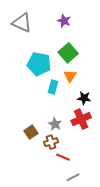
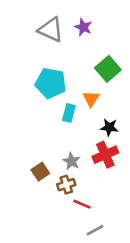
gray triangle: (22, 23) -> (51, 30), moved
green square: (68, 53) -> (108, 69), moved

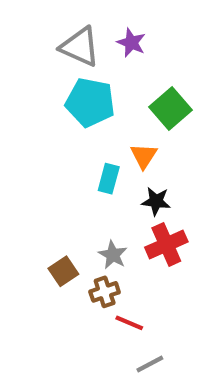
cyan pentagon: (51, 83) -> (90, 102), moved
black star: (109, 127) -> (156, 201), moved

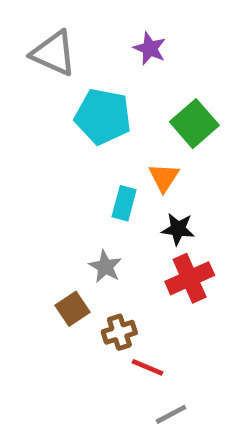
gray triangle: (80, 47) -> (54, 53), moved
gray star: (113, 255) -> (105, 267), moved

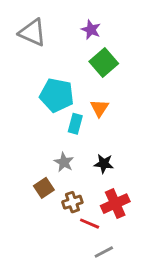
cyan pentagon: (103, 117) -> (57, 95), moved
green square: (194, 124) -> (104, 62), moved
black star: (178, 229) -> (104, 164), moved
red cross: (190, 278) -> (115, 204), moved

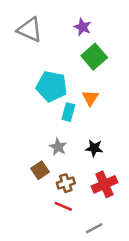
red line: (90, 224) -> (63, 206), moved

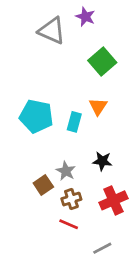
purple star: (83, 27) -> (85, 17), moved
gray triangle: (30, 30) -> (52, 31), moved
cyan pentagon: (52, 86) -> (36, 116), moved
gray star: (58, 147) -> (66, 171), moved

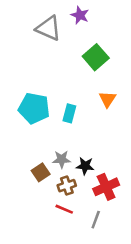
orange triangle: (98, 106) -> (107, 99), moved
black star: (102, 161) -> (85, 166), moved
gray star: (66, 171) -> (62, 159), turned -30
gray line: (102, 248) -> (96, 220), moved, turned -42

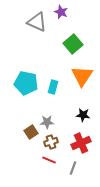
orange triangle: (107, 99) -> (82, 76), size x1.6
black star: (85, 166) -> (83, 115), moved

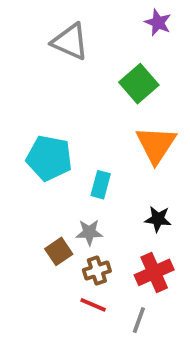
purple star: (61, 12) -> (158, 23), moved
cyan rectangle: (53, 87) -> (101, 185), moved

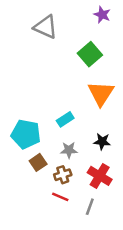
cyan pentagon: (49, 158) -> (26, 134), moved
cyan rectangle: (101, 185) -> (65, 119), turned 42
gray star: (89, 232) -> (69, 150), moved
red cross: (154, 272) -> (100, 176), turned -35

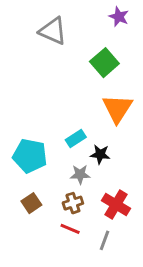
black star: (102, 141) -> (100, 154), moved
brown square: (38, 162) -> (31, 203), moved

